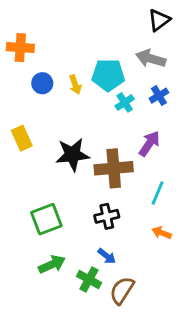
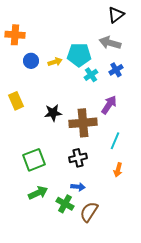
yellow arrow: (75, 85) -> (55, 62), turned -88
black star: (72, 155) -> (53, 113), size x0.7
orange arrow: (162, 233) -> (118, 170), turned -96
blue arrow: (107, 256) -> (78, 187), turned -32

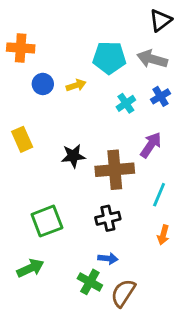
cyan pentagon: (79, 55) -> (109, 58), moved
green arrow: (38, 193) -> (30, 268), moved

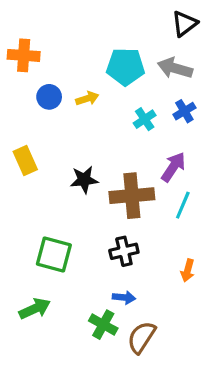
cyan line: (159, 195) -> (183, 205), moved
green square: (47, 221) -> (54, 255), turned 36

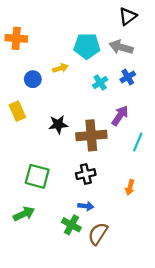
blue circle: (49, 97) -> (33, 79), moved
cyan line: (183, 205) -> (138, 142), moved

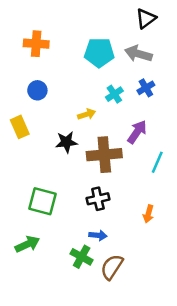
orange cross: (16, 38) -> (36, 44), moved
yellow arrow: (60, 68) -> (87, 114), moved

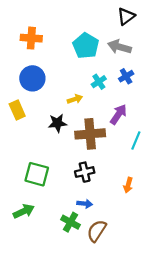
cyan pentagon: (99, 52) -> (86, 46), turned 30
blue circle: (37, 90) -> (32, 78), size x1.5

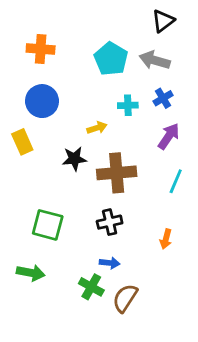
cyan cross: (99, 82) -> (128, 105), turned 32
purple arrow: (118, 114) -> (169, 136), moved
green arrow: (24, 211) -> (31, 273), turned 36

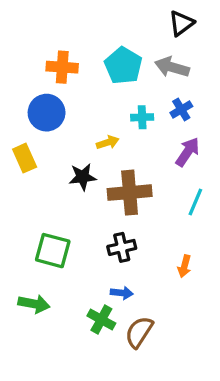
orange cross: (41, 49) -> (62, 67), moved

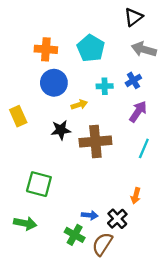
gray arrow: (172, 67) -> (144, 49), moved
blue circle: (47, 113) -> (54, 83), moved
black cross: (122, 247) -> (117, 219), moved, turned -30

